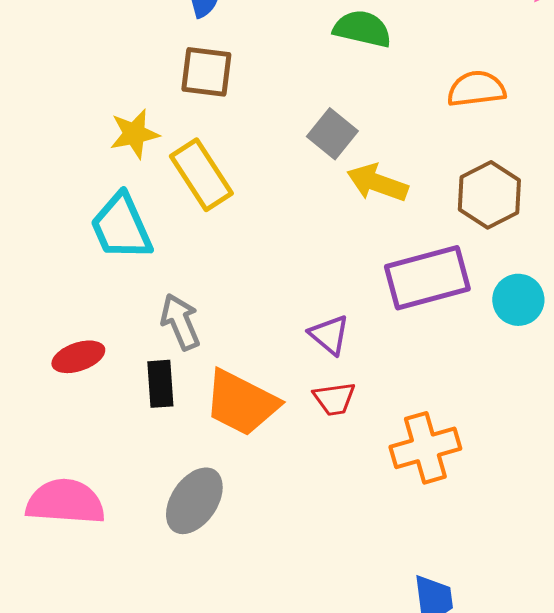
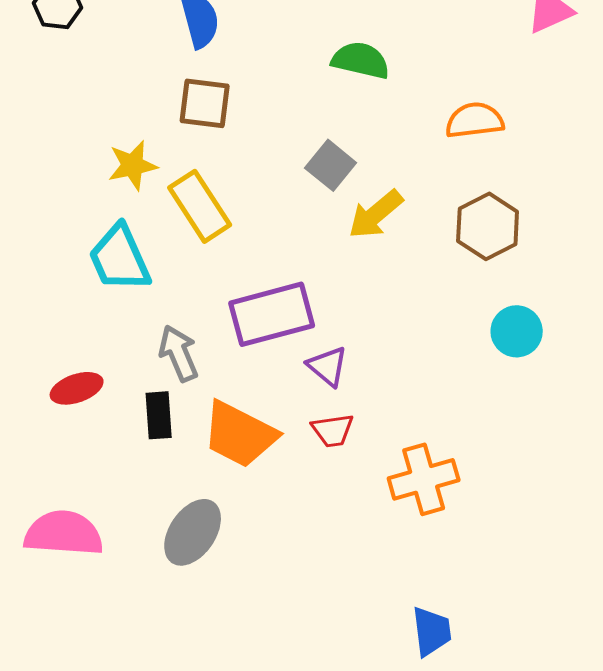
yellow arrow: (377, 183) -> (376, 214), turned -60
purple rectangle: (427, 278) -> (272, 314), moved

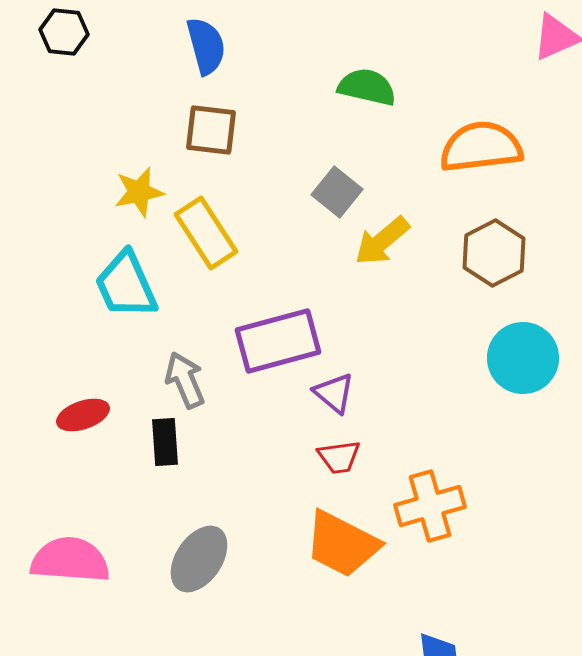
orange semicircle: (475, 120) -> (481, 147), size x1.4
cyan circle: (517, 331) -> (523, 358), size x1.4
orange trapezoid: (240, 434) -> (342, 544), moved

